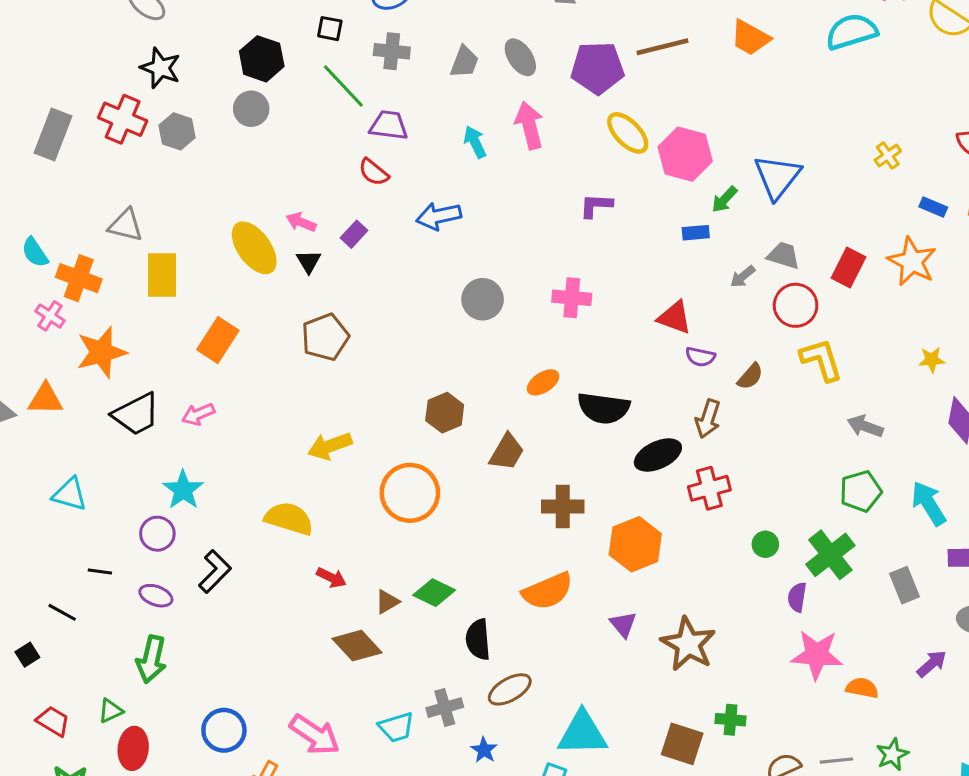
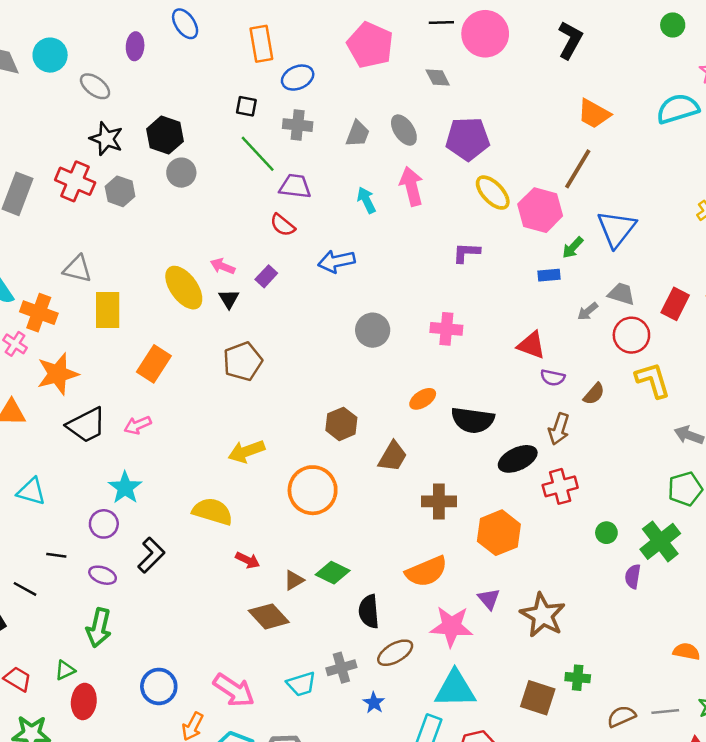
brown line: (662, 47) -> (578, 169), moved, turned -45
black hexagon: (262, 59) -> (165, 135), moved
pink star: (817, 655) -> (451, 626), moved

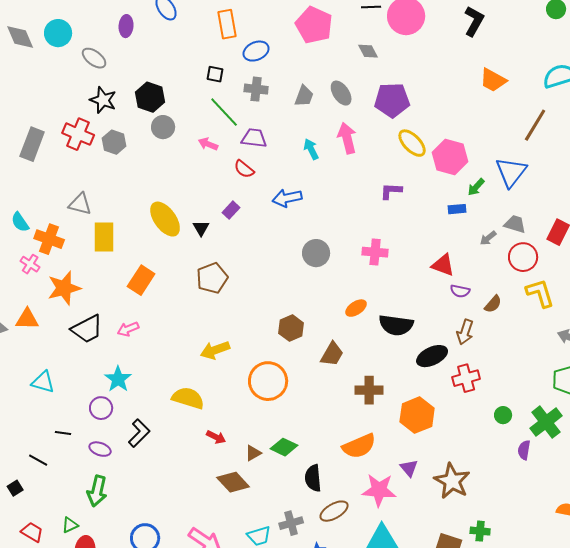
brown line: (578, 169) -> (535, 125), moved
pink arrow: (223, 266) -> (208, 144), moved

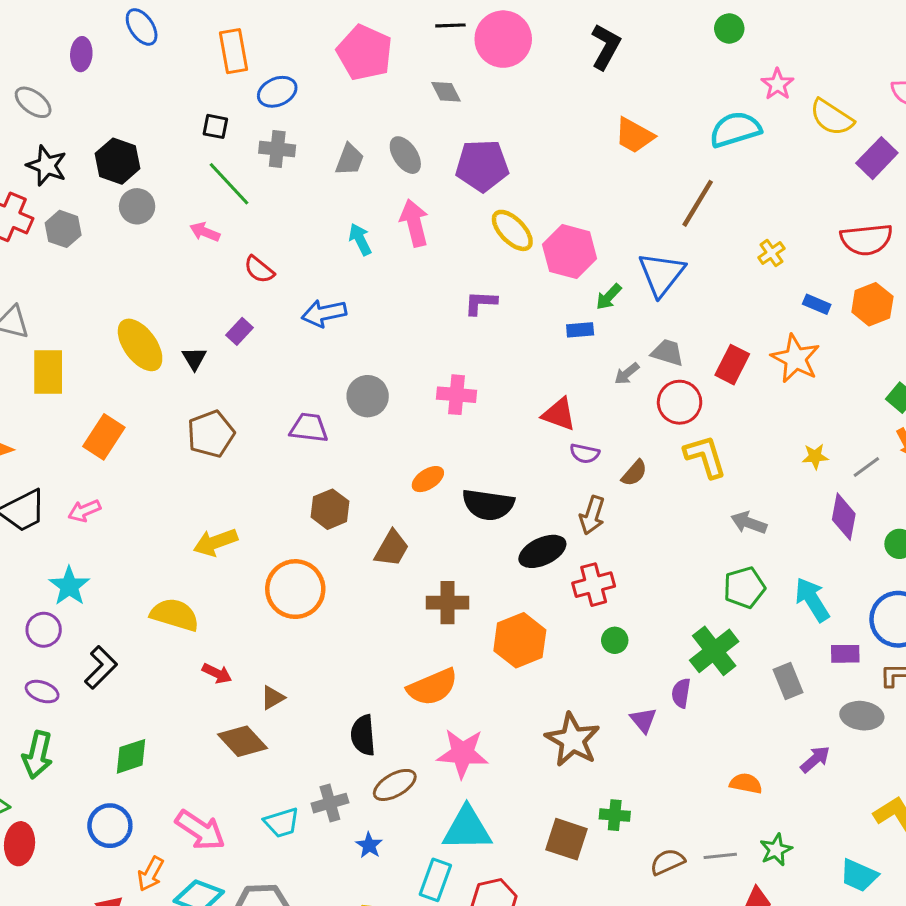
purple trapezoid: (254, 138) -> (309, 428), moved
green circle: (503, 415) -> (615, 640), moved
green diamond: (284, 447) -> (131, 756), moved, turned -44
purple triangle: (409, 468) -> (643, 720), moved

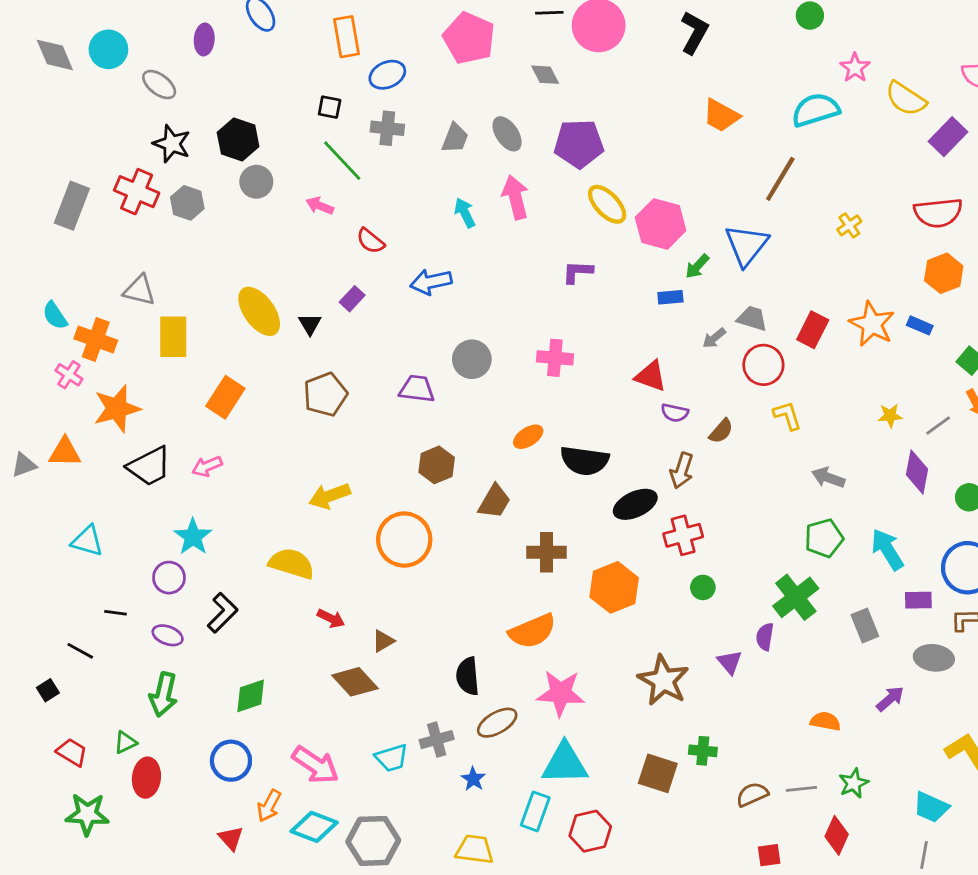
blue rectangle: (817, 304) -> (920, 325), moved
yellow L-shape: (705, 456) -> (787, 416), size x0.7

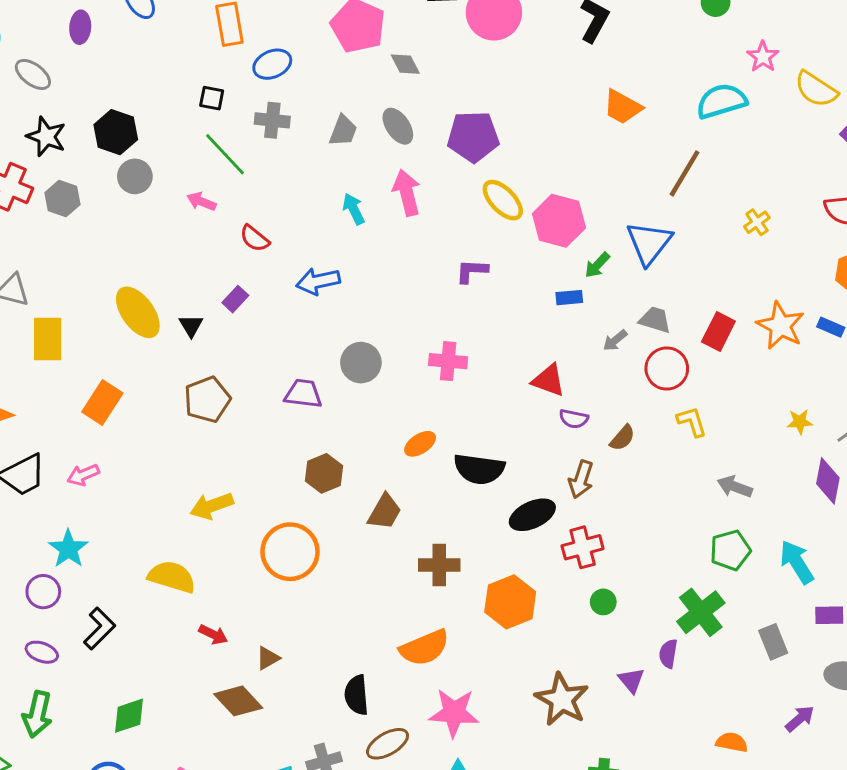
gray diamond: (545, 75) -> (405, 64), moved

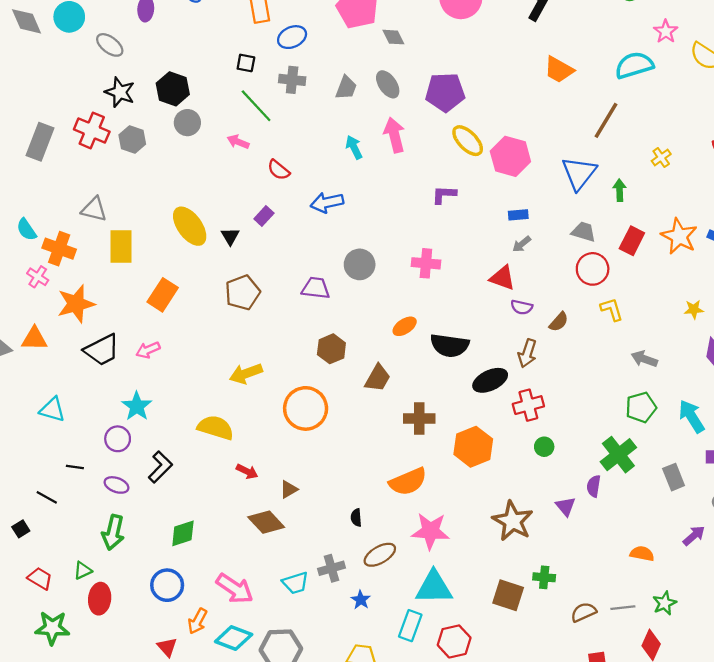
green arrow: (597, 265) -> (620, 190), moved, turned 135
gray arrow: (615, 340) -> (522, 244), moved
black semicircle: (356, 695) -> (356, 518), size x0.6

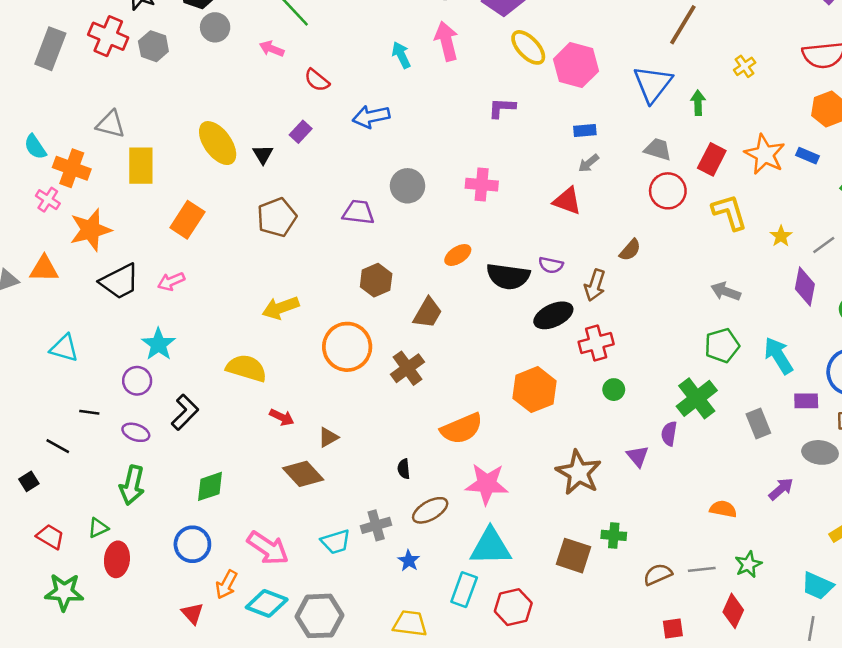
purple semicircle: (522, 307) -> (551, 265), moved
yellow L-shape: (612, 309) -> (729, 212), moved, size x1.4
yellow star: (694, 309) -> (781, 236), turned -30
brown cross: (419, 419) -> (407, 368), moved, turned -36

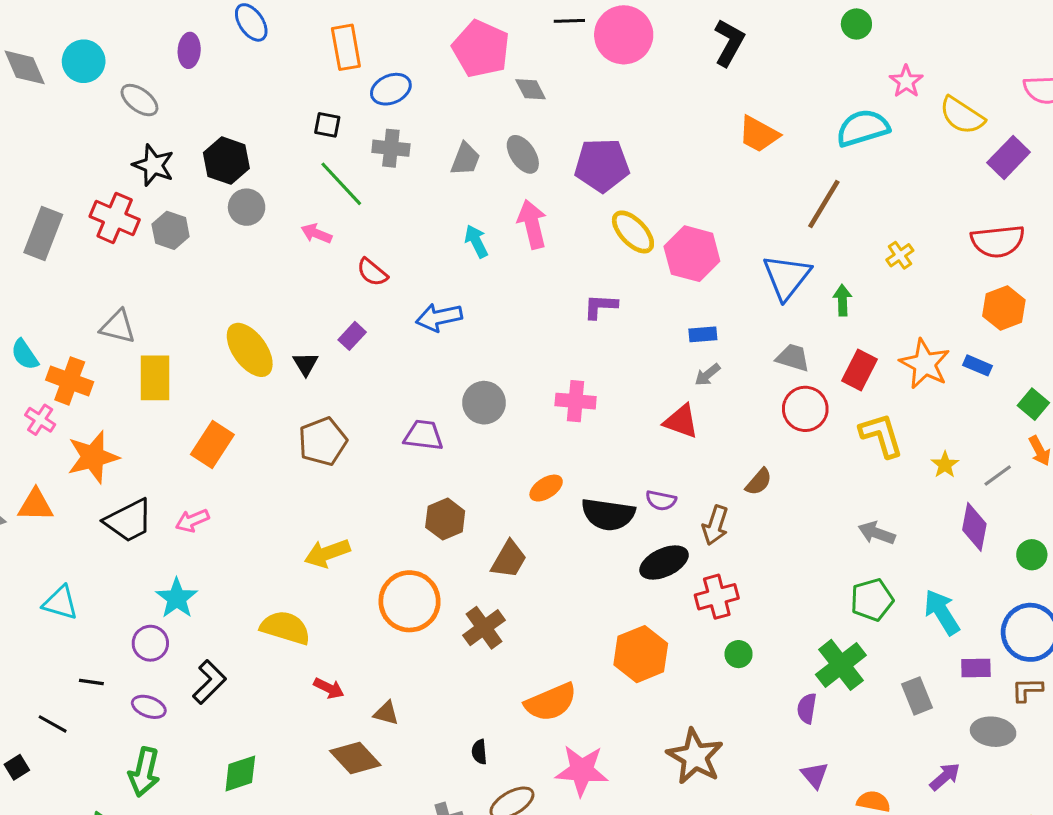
brown triangle: (328, 437) -> (386, 713), turned 45
purple triangle: (638, 456) -> (815, 775), moved

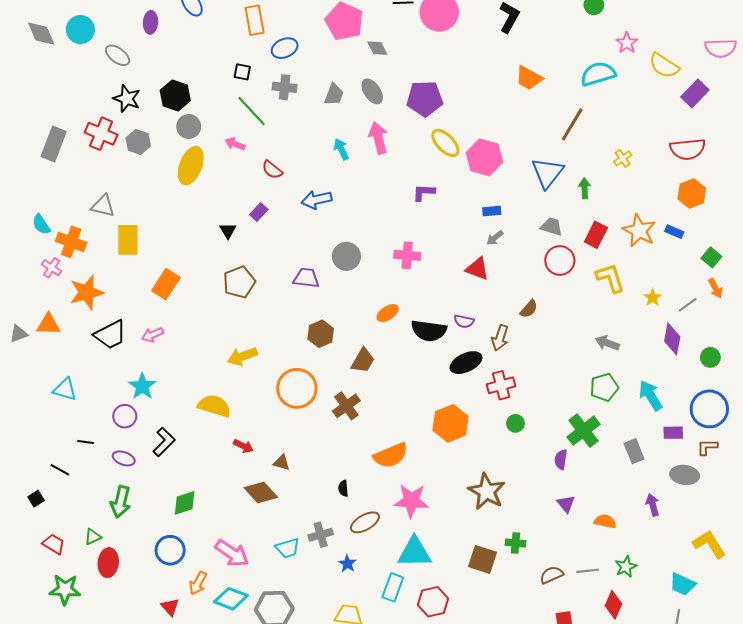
yellow ellipse: (250, 350) -> (191, 166), moved, turned 57
purple arrow: (945, 777) -> (653, 505), turned -65

